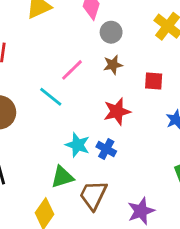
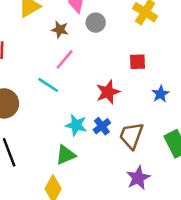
brown star: (113, 65) -> (60, 30), moved, turned 30
blue cross: (106, 149) -> (102, 126), turned 30
brown trapezoid: (93, 195) -> (131, 136), moved

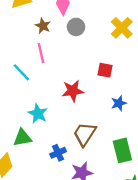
pink line: (65, 59) -> (41, 53), turned -66
blue cross: (102, 126) -> (58, 153), moved

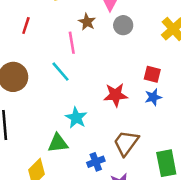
pink line: (41, 53) -> (72, 43), moved
blue star: (119, 103) -> (153, 97), moved

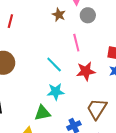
pink line: (72, 43) -> (76, 43), moved
cyan line: (61, 72) -> (54, 65), moved
cyan star: (76, 118) -> (56, 92), turned -30

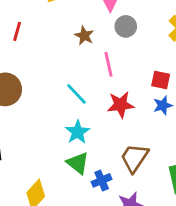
brown star: (59, 15) -> (84, 36), moved
cyan star: (56, 92) -> (78, 132), turned -30
green triangle: (42, 113) -> (78, 163), moved, turned 48

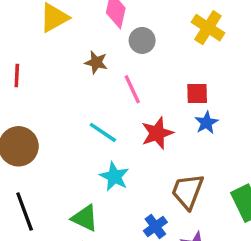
green triangle: (78, 163) -> (85, 218), moved

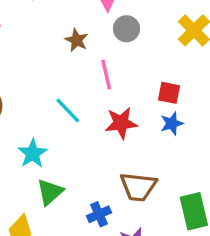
cyan star: (114, 177) -> (33, 154), moved
brown trapezoid: (188, 191) -> (138, 187), turned -117
green triangle: (85, 218) -> (50, 192), moved, turned 40

